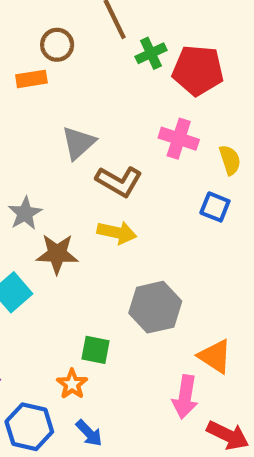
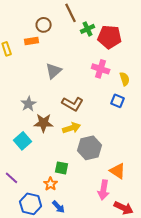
brown L-shape: (119, 181) -> (73, 104), moved
yellow arrow: (117, 233) -> (72, 128), moved, turned -30

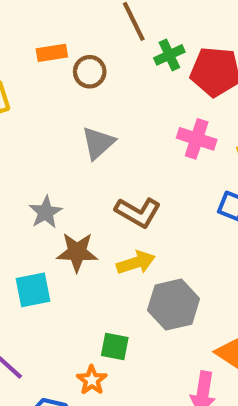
brown circle: (44, 25) -> (90, 72), moved
orange rectangle: (32, 41) -> (52, 53), moved
cyan square: (23, 141) -> (33, 290), turned 30

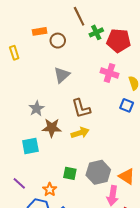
brown L-shape: (138, 212) -> (81, 108), turned 45
gray hexagon: (174, 305) -> (98, 172), moved
orange star: (92, 380) -> (50, 190), moved

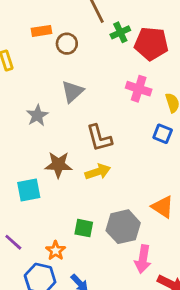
gray star: (36, 108) -> (37, 115), moved
orange triangle: (127, 176) -> (163, 207), moved

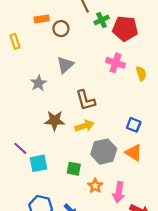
blue square: (163, 134) -> (134, 125), moved
cyan square: (29, 190) -> (38, 163), moved
gray hexagon: (123, 227) -> (104, 152), moved
purple line: (13, 242) -> (20, 148), moved
orange star: (56, 251) -> (95, 186), moved

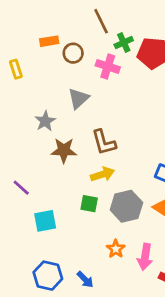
pink cross: (115, 63) -> (108, 66), moved
brown star: (55, 121) -> (64, 150), moved
purple line: (20, 148) -> (21, 188), moved
green square: (74, 169) -> (89, 204), moved

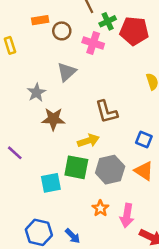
brown L-shape: (104, 142) -> (106, 112), moved
green square: (89, 204) -> (76, 167), size x1.5
cyan square: (45, 221) -> (51, 183), moved

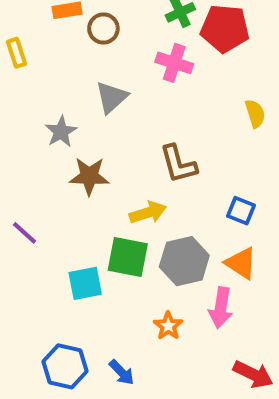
pink cross: (93, 43) -> (174, 63), moved
pink arrow: (127, 216) -> (221, 308), moved

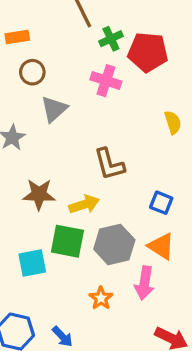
brown circle: (103, 29) -> (32, 72), moved
brown star: (89, 176) -> (39, 194), moved

